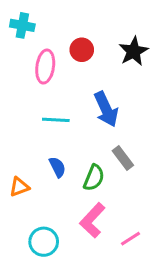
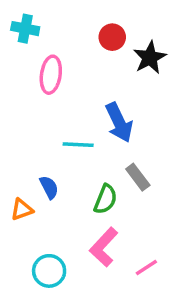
red circle: (82, 50) -> (112, 37), moved
cyan line: (56, 120) -> (78, 145), moved
blue semicircle: (57, 167) -> (49, 187), moved

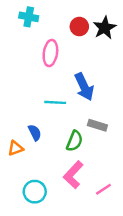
cyan cross: (25, 29) -> (29, 17), moved
black star: (150, 58) -> (105, 28), moved
pink ellipse: (51, 75) -> (50, 53), moved
gray rectangle: (138, 177) -> (97, 125), turned -36

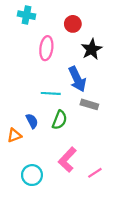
black star: (105, 28) -> (92, 49), moved
gray rectangle: (97, 125) -> (89, 104), moved
green semicircle: (75, 141) -> (60, 120), moved

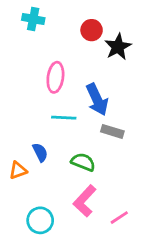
pink ellipse: (46, 48) -> (55, 77), moved
black star: (92, 49) -> (118, 47), moved
green semicircle: (60, 120) -> (83, 162), moved, turned -90

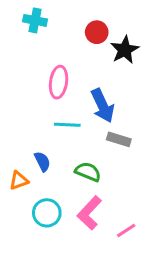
cyan circle: (40, 220) -> (47, 213), moved

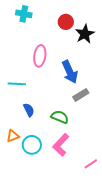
cyan line: (67, 125) -> (17, 84), moved
gray rectangle: (119, 139) -> (81, 95), turned -49
orange triangle: (19, 181) -> (13, 136), moved
pink line: (126, 231) -> (91, 164), moved

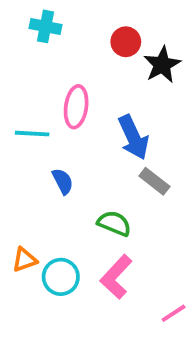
cyan line: (17, 84) -> (32, 134), moved
gray rectangle: (81, 95) -> (154, 181), turned 70
blue semicircle: (29, 110) -> (63, 181), moved

